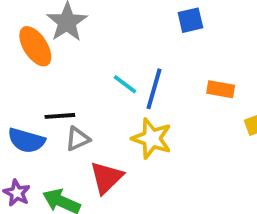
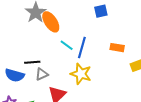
orange ellipse: (35, 46) -> (51, 22), moved

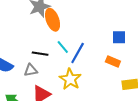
blue square: (101, 11) -> (119, 37), moved
black line: (32, 62) -> (40, 54), moved

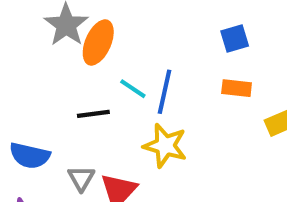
orange ellipse: (53, 20) -> (98, 42), turned 60
gray triangle: (31, 70) -> (81, 178), moved, turned -32

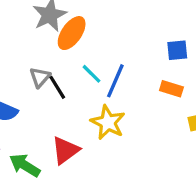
black line: (93, 114) -> (57, 87), turned 55
gray triangle: (81, 178) -> (40, 77), moved

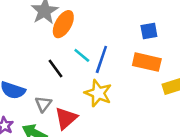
gray triangle: (40, 77) -> (43, 104), moved
orange rectangle: (171, 89) -> (147, 62), size x1.5

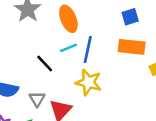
orange ellipse: (63, 24) -> (68, 19), moved, turned -45
cyan line: (82, 55) -> (68, 48), turned -56

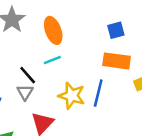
blue line: (88, 50) -> (98, 93), moved
gray triangle: (37, 99) -> (25, 92), moved

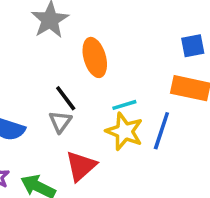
orange ellipse: (53, 30) -> (95, 57), moved
cyan line: (52, 60) -> (124, 105), moved

